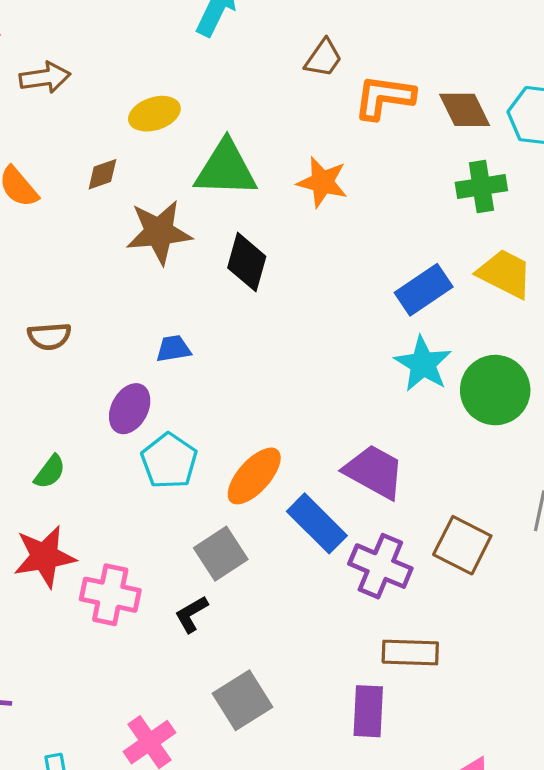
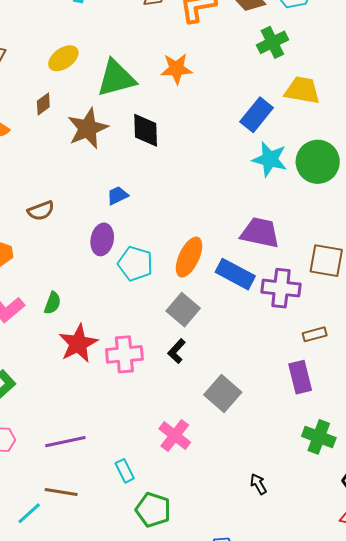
green semicircle: (50, 472) -> (53, 303), moved
brown rectangle: (410, 653) -> (315, 334), size x0.7

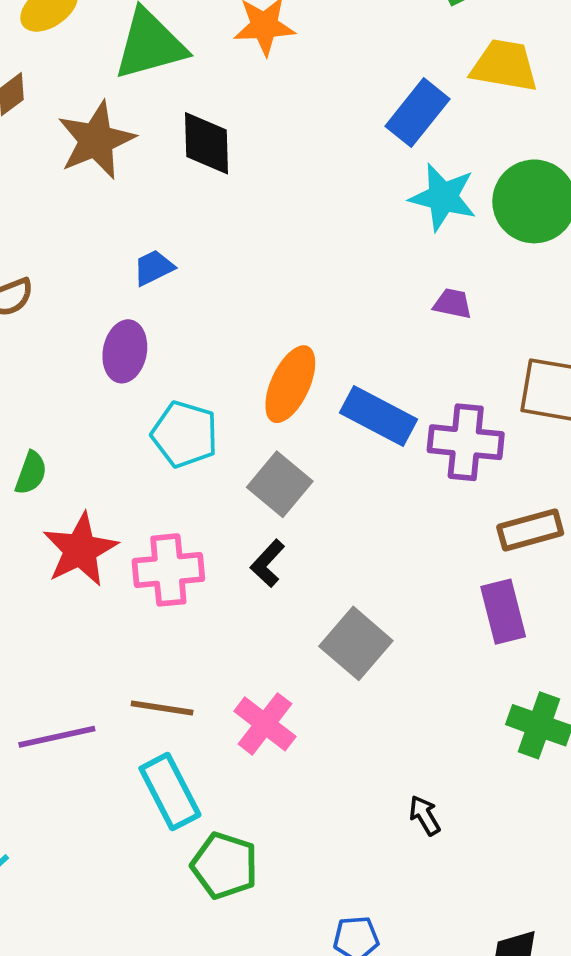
purple trapezoid: (260, 233) -> (453, 304), moved, size x0.5
cyan pentagon: (135, 264) -> (185, 434), moved
brown rectangle: (315, 334) -> (530, 530), size x1.4
cyan rectangle: (125, 471) -> (170, 792), size x1.6
brown line: (61, 492) -> (162, 708), moved

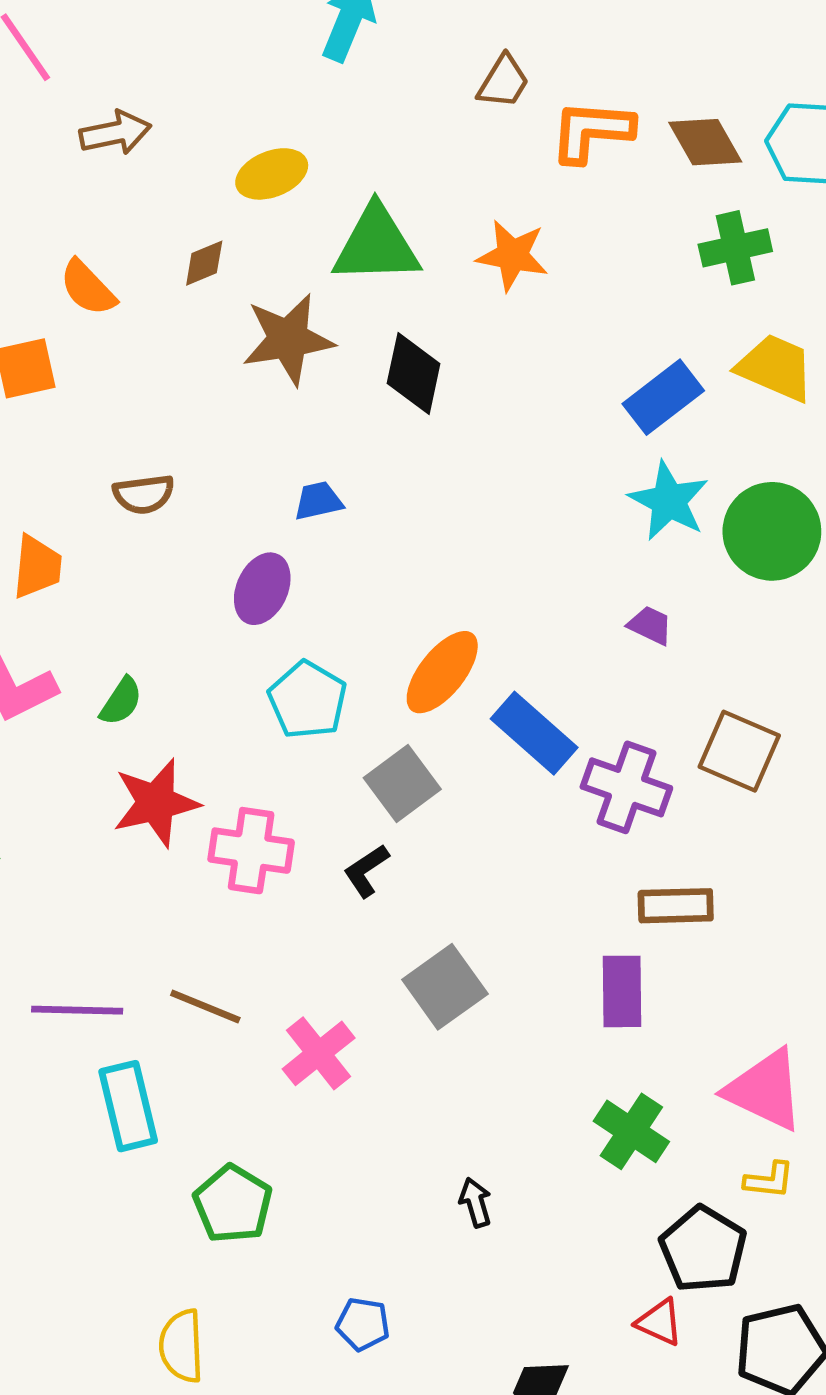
cyan rectangle: (170, 792) -> (128, 1106), moved

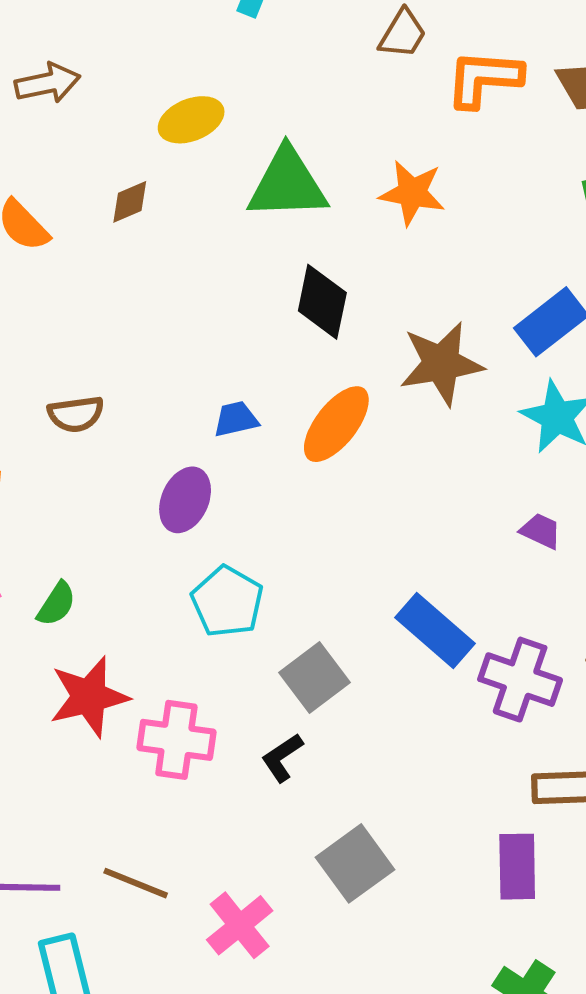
brown star: (288, 339) -> (441, 364), moved
orange ellipse: (442, 672) -> (336, 424), moved

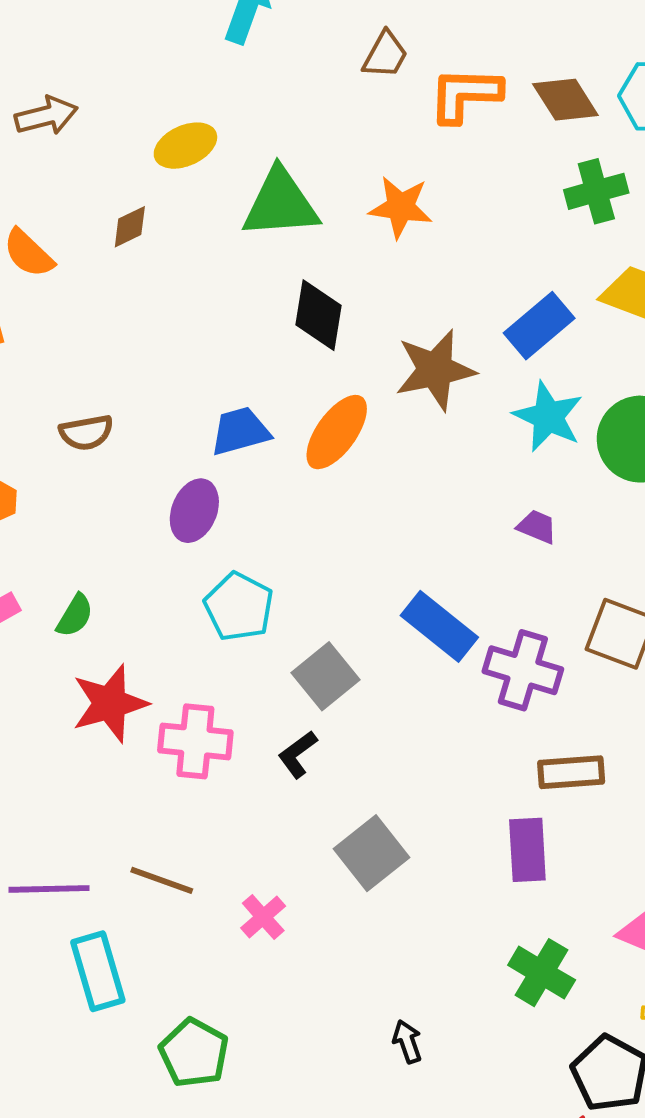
blue trapezoid: (236, 419) -> (240, 431), size x1.4
pink cross: (240, 925) -> (263, 917), size x0.7

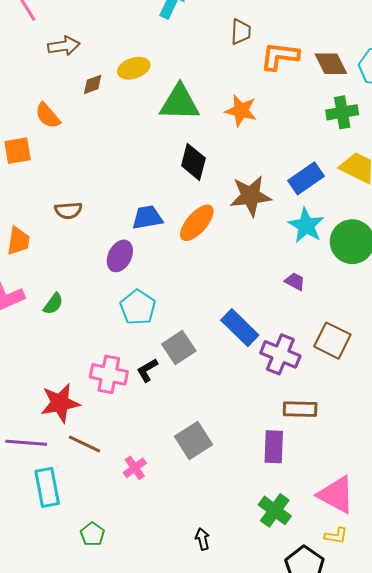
brown trapezoid: (385, 55) -> (241, 32), turned -32
brown diamond: (130, 227) -> (93, 84), moved
red star: (110, 703) -> (60, 403), moved
black L-shape: (298, 754) -> (147, 370), moved
green pentagon: (194, 1053) -> (92, 534), size x0.7

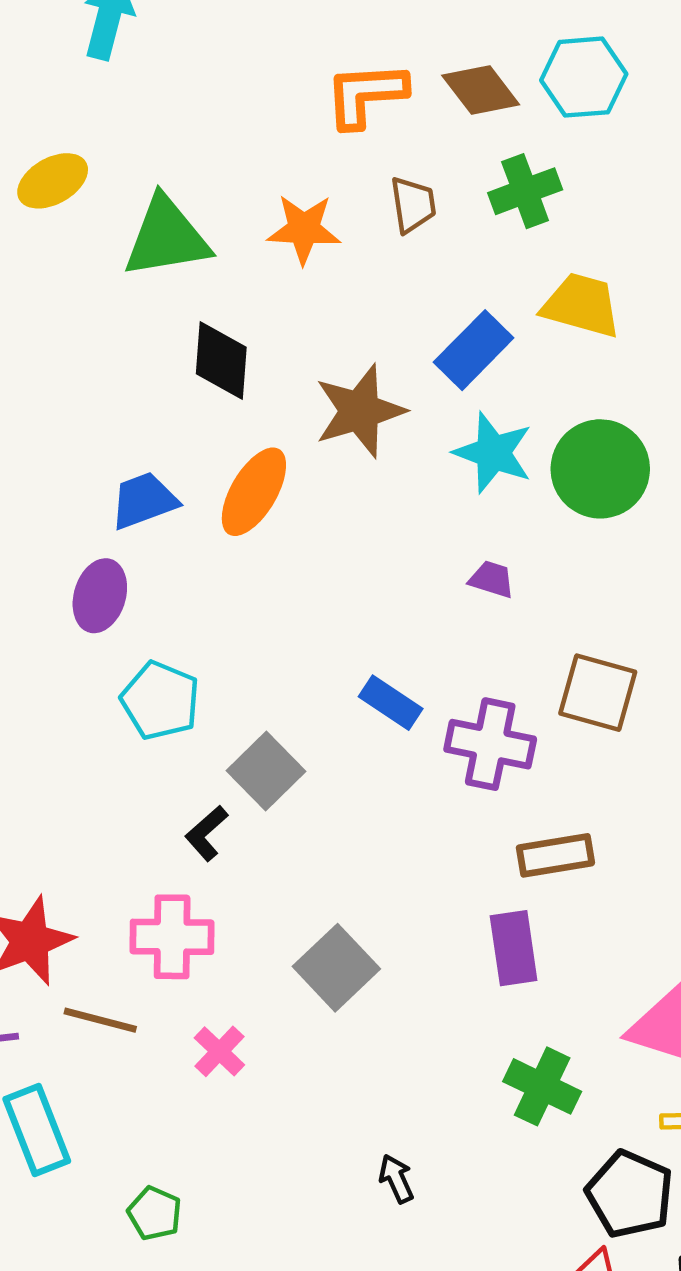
brown trapezoid: (241, 32) -> (413, 205), moved
blue rectangle: (240, 328) -> (391, 703), size x0.7
pink cross: (109, 374) -> (172, 937), moved

